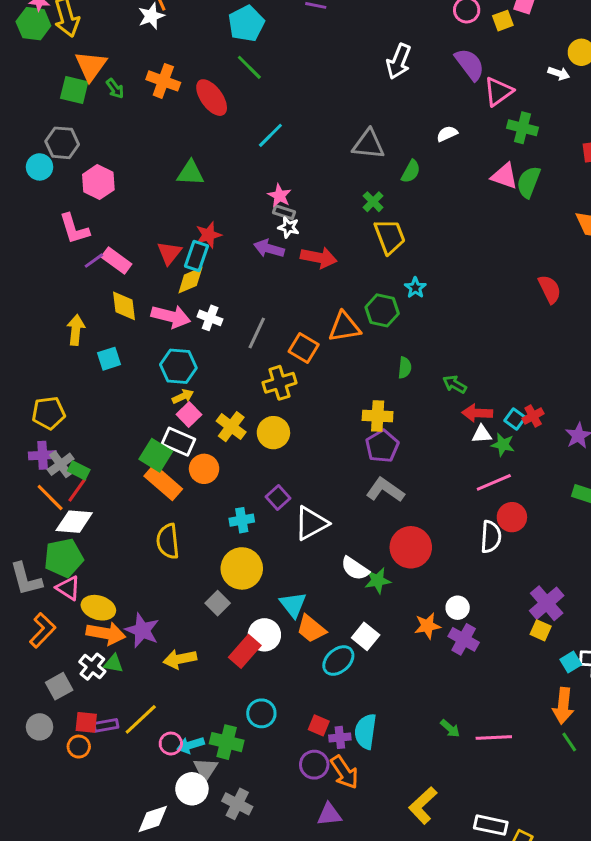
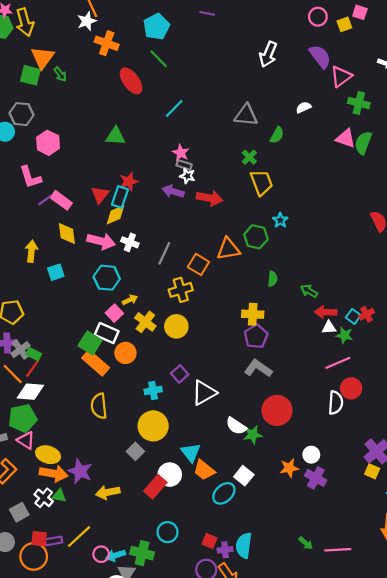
orange cross: (163, 81) -> (107, 43), moved
yellow arrow: (183, 396) -> (130, 300), moved
orange circle: (79, 747) -> (34, 556), size x1.6

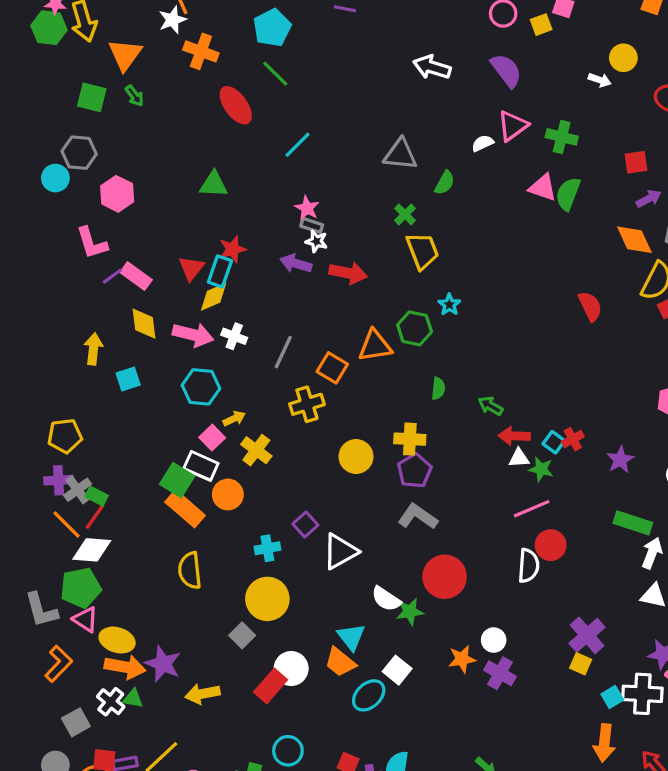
white arrow: (268, 54) -> (432, 67), turned 85
orange triangle: (43, 58) -> (125, 55), moved
pink triangle: (341, 76) -> (513, 126), moved
yellow circle: (176, 326) -> (356, 456), moved
cyan triangle: (191, 452) -> (351, 637), moved

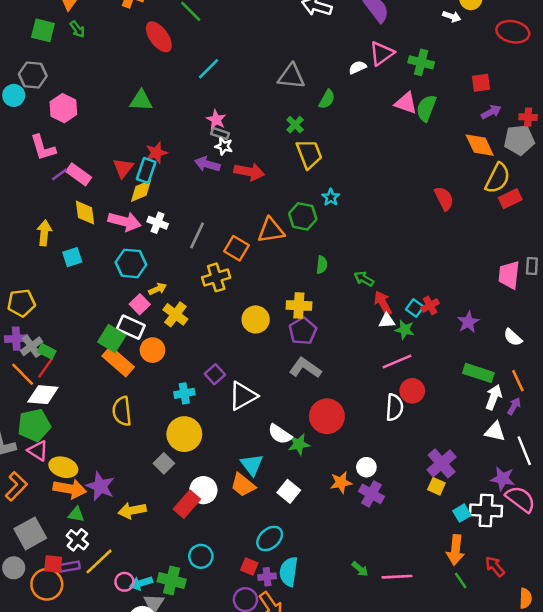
red arrow: (514, 436) -> (383, 303), turned 60
cyan ellipse: (369, 695) -> (270, 539), moved
white cross: (111, 702) -> (77, 540), moved
gray square: (76, 722) -> (30, 533), size x1.4

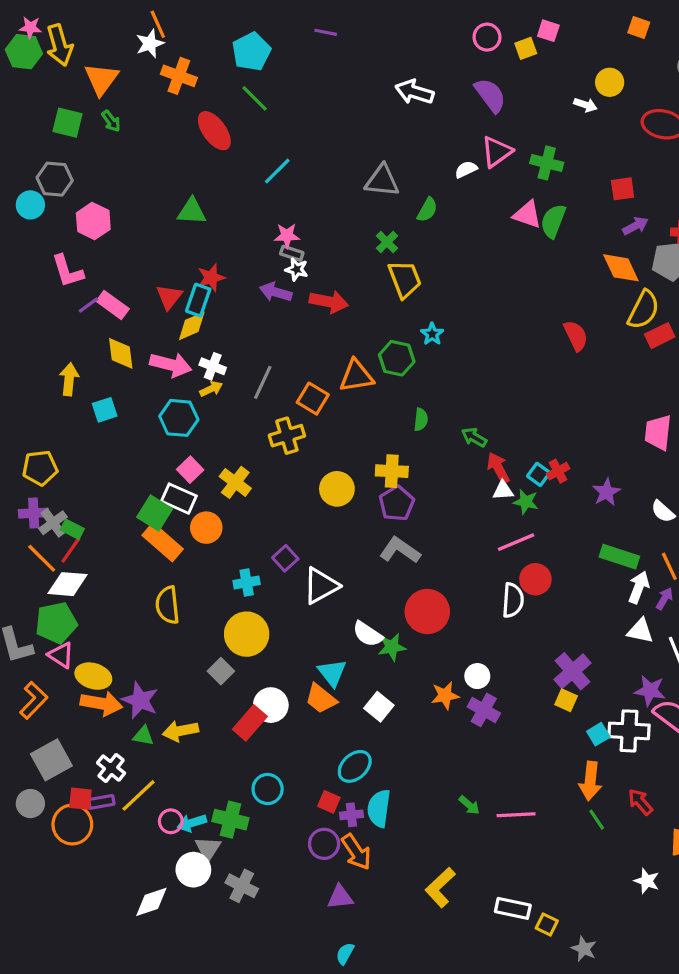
pink star: (216, 120) -> (287, 236), turned -30
yellow arrow: (158, 289) -> (211, 389), moved
green triangle: (76, 514) -> (143, 736), moved

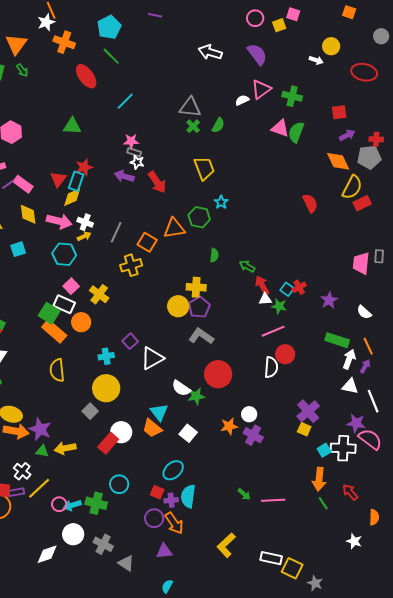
green cross: (387, 242) -> (193, 126), moved
red arrow: (329, 302) -> (157, 182), turned 45
yellow circle: (337, 489) -> (178, 306), moved
gray triangle: (208, 849) -> (126, 563), moved, turned -30
yellow square: (547, 925) -> (292, 568), size x1.5

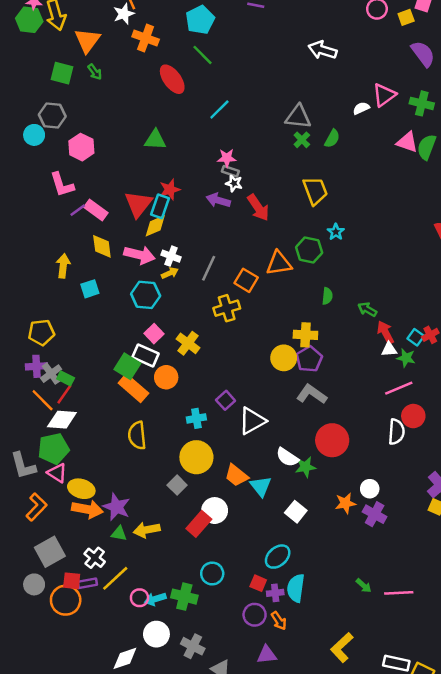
purple semicircle: (257, 54) -> (423, 54), moved
red triangle: (58, 179) -> (138, 204), size x1.4
orange trapezoid: (152, 428) -> (236, 475), moved
orange arrow: (174, 523) -> (279, 621), size x0.7

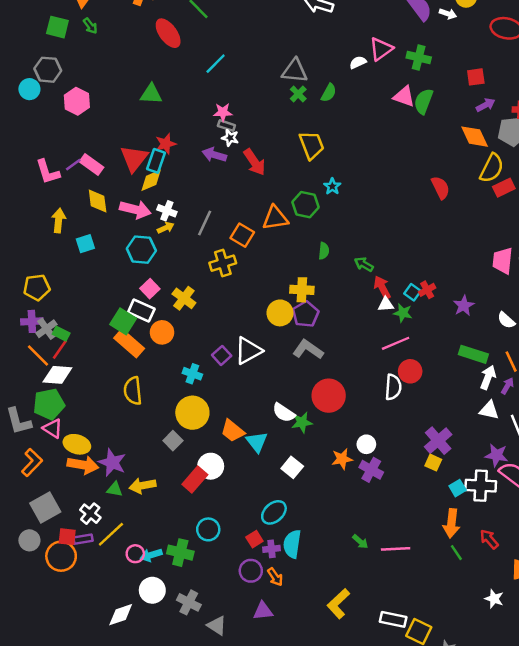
pink L-shape: (62, 185) -> (48, 172), moved
cyan cross: (196, 418) -> (192, 374), turned 30
white triangle: (252, 421) -> (248, 351), moved
red square: (258, 583) -> (254, 539), turned 35

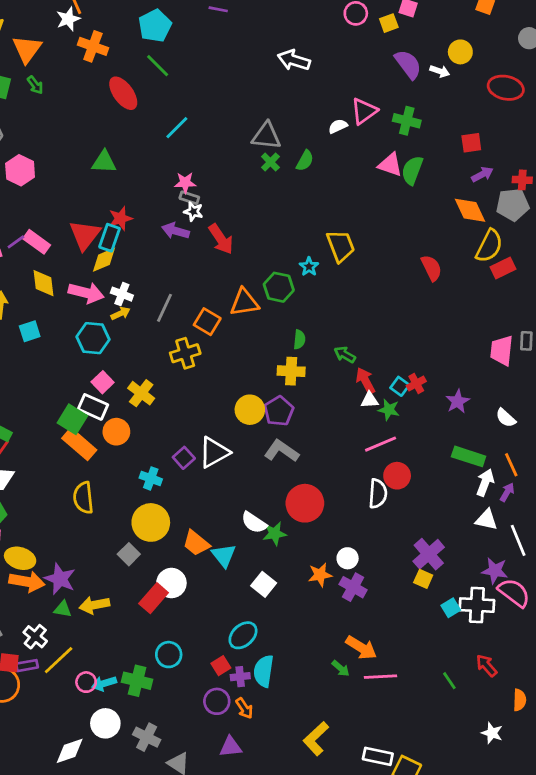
yellow trapezoid: (312, 145) -> (341, 246), moved
yellow cross: (302, 290) -> (291, 371), moved
orange arrow: (451, 523) -> (361, 648), moved, turned -64

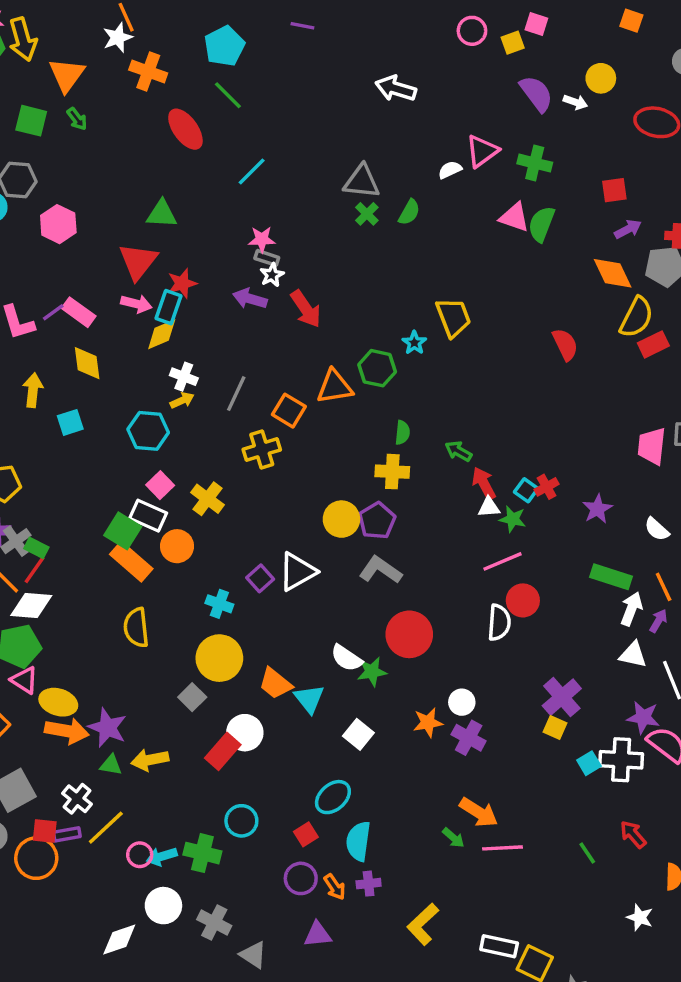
white star: (193, 212) -> (272, 275), turned 30
red triangle: (85, 235) -> (138, 261), moved
pink arrow: (86, 293) -> (136, 304), moved, size x0.7
purple cross: (240, 677) -> (369, 884), moved

